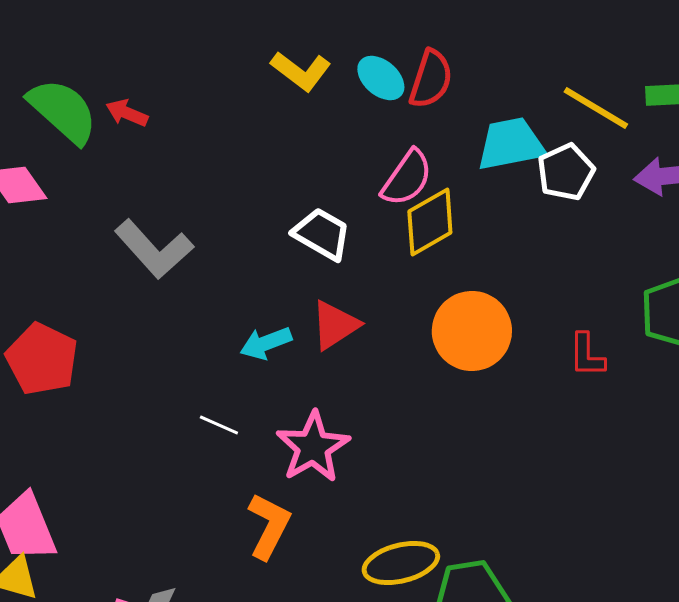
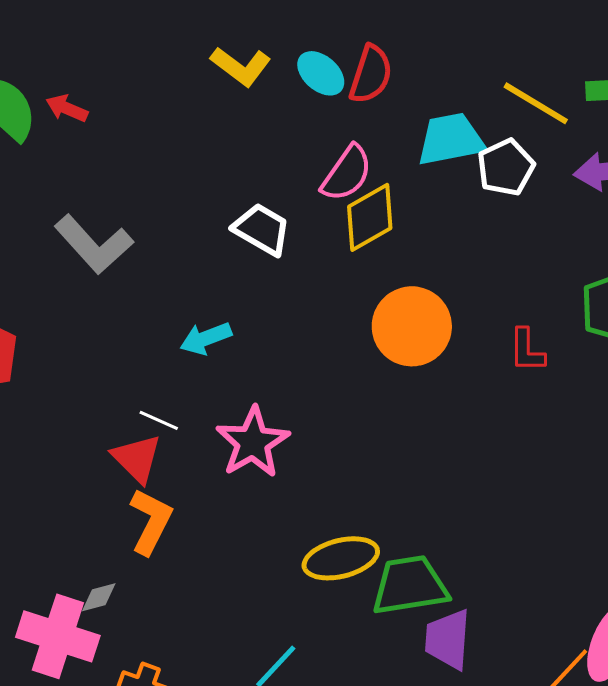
red triangle: (335, 325) -> (137, 458), moved, turned -42
orange L-shape: (269, 526) -> (151, 521), moved

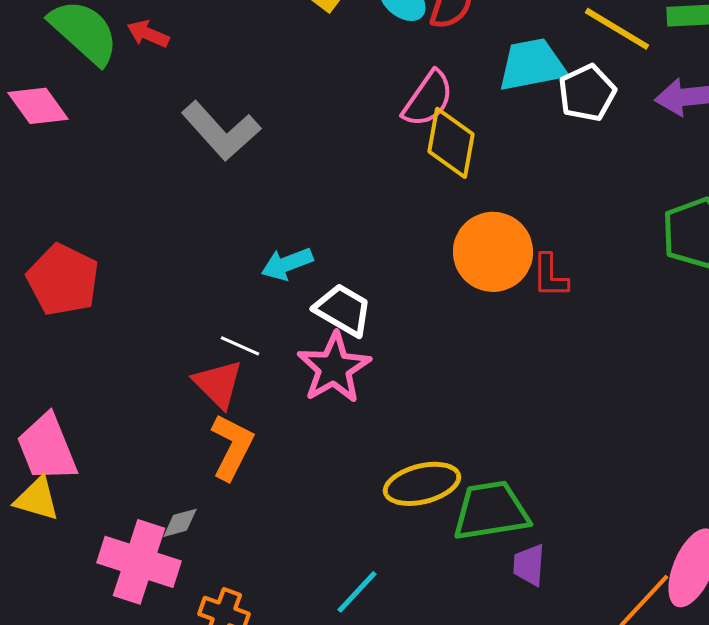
yellow diamond: (370, 217) -> (451, 143), turned -50
white trapezoid: (262, 229) -> (343, 310), moved
gray L-shape: (94, 244) -> (221, 131), moved
red L-shape: (527, 350) -> (550, 276), moved
purple trapezoid: (448, 639) -> (529, 565), size x0.7

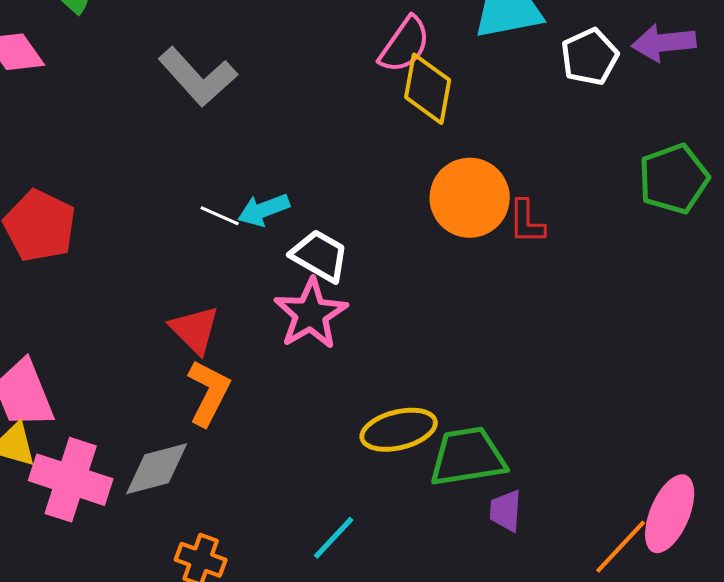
white pentagon: (587, 93) -> (590, 57), moved
white line: (240, 346) -> (220, 216), moved
gray diamond: (180, 523) -> (157, 469), size x1.8
pink cross: (139, 562) -> (71, 480), moved

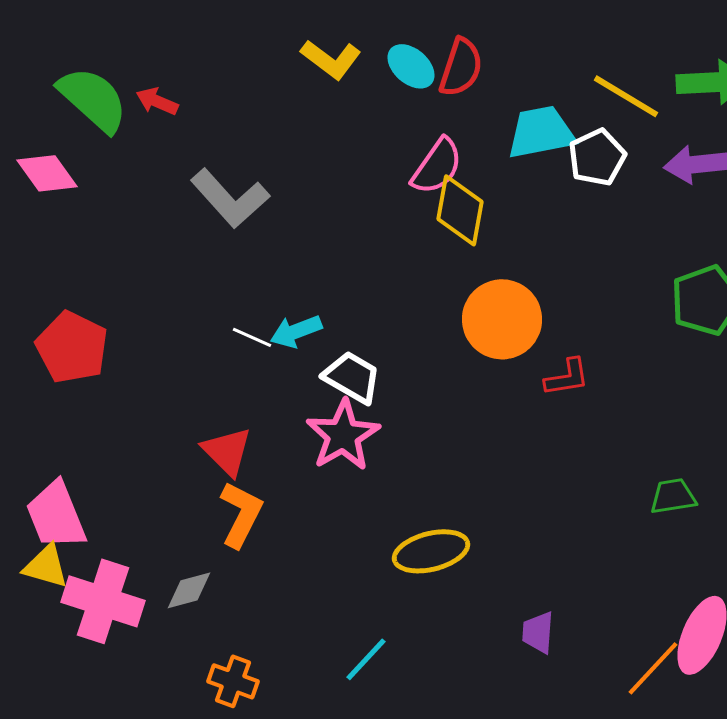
white pentagon: (590, 57) -> (597, 157), moved
red L-shape: (527, 222) -> (567, 377), moved, turned -99
green trapezoid: (468, 457) -> (673, 496), moved, size x0.6
gray diamond: (157, 469) -> (189, 590), size x0.7

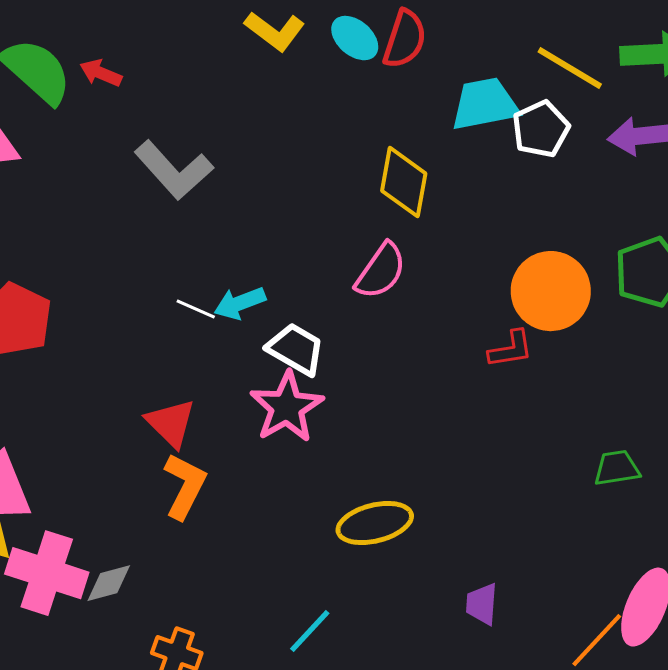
pink semicircle: (437, 166) -> (381, 271), moved
orange circle: (502, 319) -> (551, 291), moved
gray diamond: (189, 590) -> (109, 583), moved

